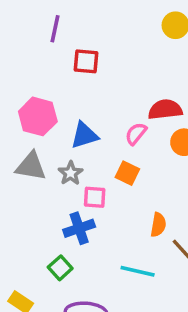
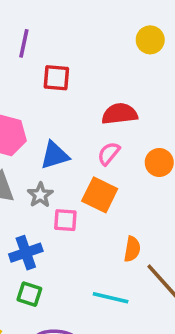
red semicircle: (165, 110) -> (120, 114), moved
orange square: (127, 173) -> (100, 195), size x1.4
blue cross: (79, 228) -> (26, 253), moved
green square: (60, 268) -> (29, 294), turned -30

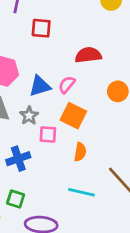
pink semicircle: (109, 153) -> (67, 85), moved
orange semicircle: (132, 249) -> (80, 152), moved
green square: (29, 294) -> (16, 199), moved

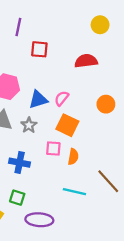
red semicircle: (88, 55) -> (86, 61), moved
pink square: (48, 134) -> (53, 149), moved
blue cross: (18, 159) -> (20, 163), turned 30

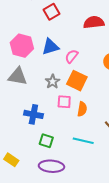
red square: (39, 49) -> (51, 12), turned -35
blue triangle: (38, 99) -> (50, 47), moved
gray star: (29, 125) -> (53, 82), moved
green square: (17, 198) -> (46, 141), moved

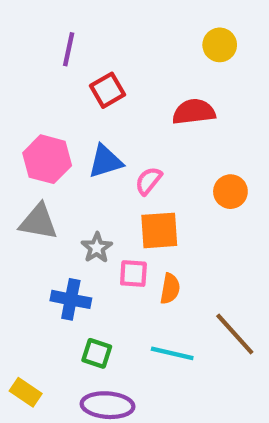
orange square: (77, 81) -> (159, 230), turned -30
gray star: (53, 82) -> (97, 248), moved

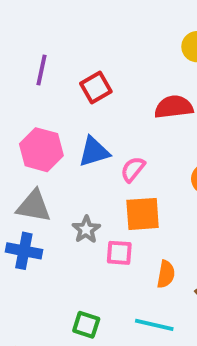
purple line: (69, 49) -> (41, 70), moved
orange semicircle: (170, 289) -> (166, 274), moved
blue cross: (71, 299) -> (24, 251), moved

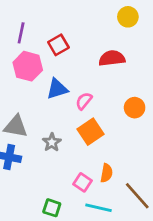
pink hexagon: (41, 150) -> (28, 66), moved
orange square: (143, 214) -> (91, 132), turned -30
pink square: (119, 253) -> (82, 182), moved, turned 30

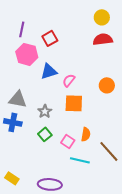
red semicircle: (112, 58) -> (103, 39), moved
orange square: (91, 132) -> (74, 103), turned 36
green square: (52, 208) -> (45, 134), moved, turned 32

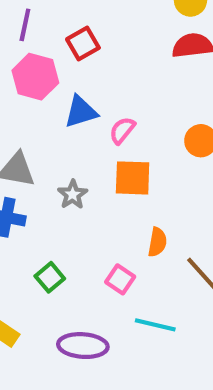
green square: (45, 134) -> (50, 277), moved
pink square: (68, 141) -> (120, 279), moved
cyan line: (80, 160) -> (155, 325), moved

